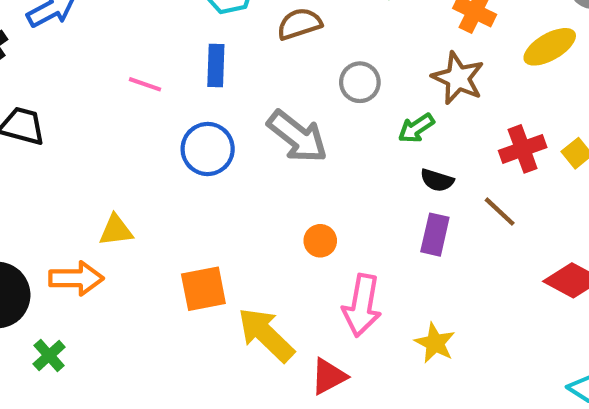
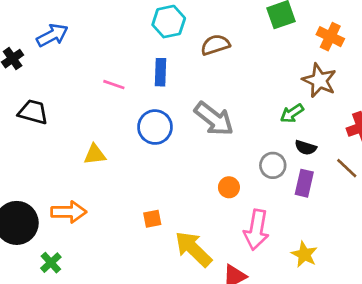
gray circle: (360, 82) -> (273, 165), moved
yellow triangle: (116, 230) -> (95, 154), moved
orange square: (203, 289) -> (152, 219), size x0.6

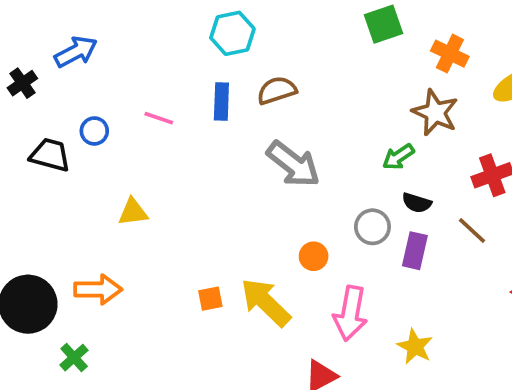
brown semicircle: (215, 45) -> (277, 90), moved
blue circle: (155, 127) -> (94, 131), moved, size x0.6
yellow arrow: (193, 249) -> (266, 302), moved

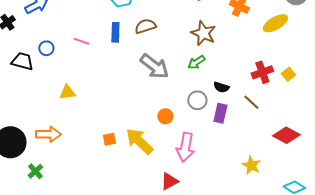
brown star: (435, 113) -> (203, 33), moved
green arrow: (398, 157) -> (196, 62), moved
yellow star: (415, 347) -> (251, 165), moved

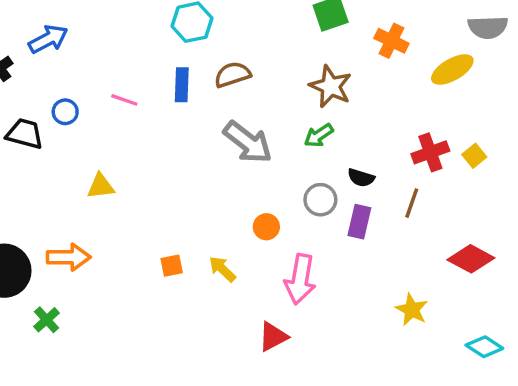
brown line: (251, 102) -> (412, 203), turned 66
yellow arrow: (139, 141) -> (222, 269), size x0.6

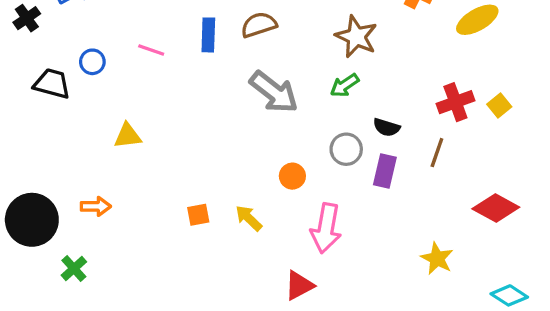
orange arrow: (69, 257) -> (96, 206), size x0.7

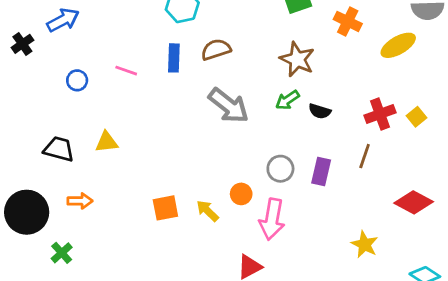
black trapezoid: (52, 84) -> (59, 149), moved
black semicircle: (387, 127) -> (320, 111), moved
gray circle: (346, 149) -> (280, 169), moved
orange circle: (292, 176) -> (241, 194), moved
orange square: (198, 215) -> (165, 208), size x1.4

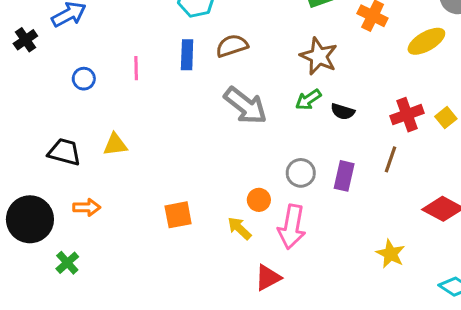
pink line: (126, 71) -> (136, 68), turned 70
yellow arrow: (207, 211) -> (239, 228), moved

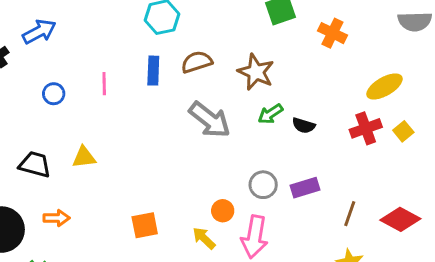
yellow ellipse: (426, 41) -> (384, 86), moved
brown star: (319, 56) -> (256, 72), moved
brown line: (391, 159) -> (350, 214), moved
purple rectangle: (344, 176) -> (305, 188), turned 60

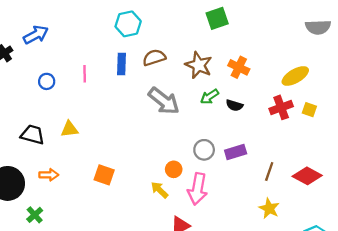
orange cross: (332, 33) -> (239, 67), moved
yellow square: (403, 131) -> (309, 110), turned -32
orange square: (145, 225) -> (104, 175), moved, turned 30

